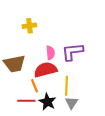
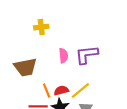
red semicircle: (45, 70) -> (61, 91), moved, size x0.6
yellow line: (66, 86) -> (80, 91), turned 48

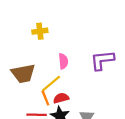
purple L-shape: (87, 55) -> (102, 60), moved
yellow line: (80, 91) -> (51, 84), moved

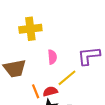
yellow cross: (40, 31) -> (30, 29), size x1.5
yellow line: (51, 84) -> (67, 78), moved

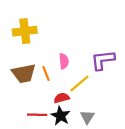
yellow cross: (30, 29) -> (25, 31), moved
orange line: (36, 91) -> (46, 73), moved

